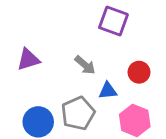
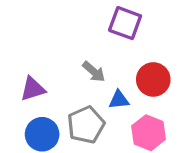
purple triangle: (28, 59) -> (33, 89), moved
red circle: (139, 72) -> (153, 79), size x1.4

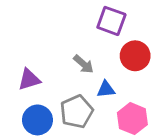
red circle: (153, 79) -> (135, 56), moved

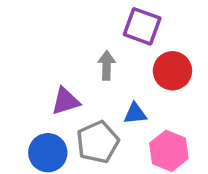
gray arrow: (84, 64) -> (107, 65), moved, turned -130
purple triangle: (29, 80) -> (66, 101), moved

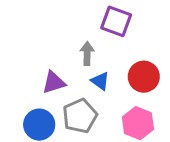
red circle: (172, 71) -> (144, 77), moved
blue triangle: (135, 114) -> (100, 81), moved, turned 42

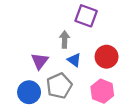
purple triangle: (54, 82) -> (40, 61), turned -36

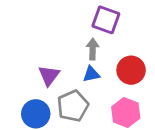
gray arrow: (65, 39) -> (93, 49), moved
blue triangle: (74, 60) -> (91, 74), turned -48

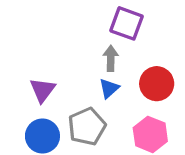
blue triangle: (91, 74) -> (109, 88), turned -30
purple triangle: (49, 75) -> (42, 90), moved

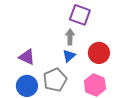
purple triangle: (42, 90) -> (27, 57), turned -42

